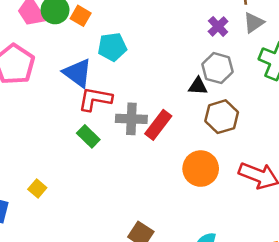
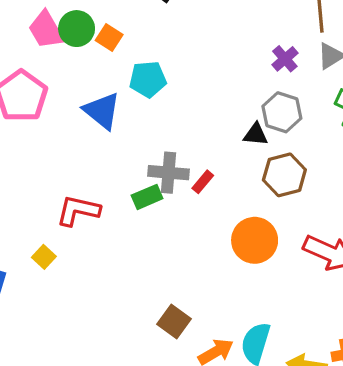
red L-shape: (95, 99) -> (78, 211), moved
red rectangle: (158, 125) -> (203, 182), size x0.6
green rectangle: (88, 136) -> (147, 197), moved, turned -70

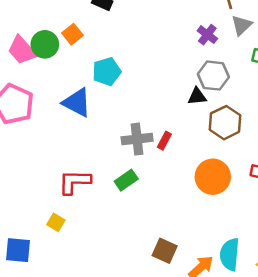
orange square: (109, 38) -> (72, 34), moved, turned 30
green rectangle: (147, 197) -> (126, 180), moved

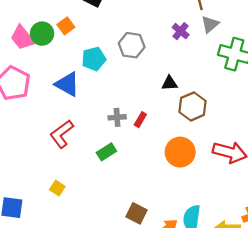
gray hexagon: (213, 76) -> (132, 45), moved
gray cross: (137, 139) -> (117, 117), size x0.7
red L-shape: (74, 182) -> (62, 134), moved, turned -40
yellow square: (56, 222) -> (57, 188), moved

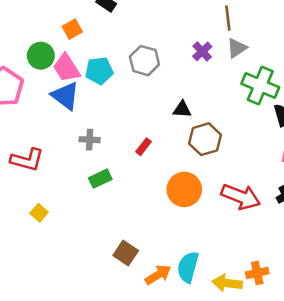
green circle: (42, 34) -> (41, 56), moved
pink trapezoid: (22, 38) -> (66, 68), moved
gray cross: (117, 117) -> (90, 140), moved
red L-shape: (62, 134) -> (27, 160), moved, turned -136

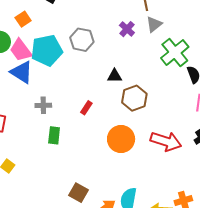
cyan pentagon: (99, 71) -> (47, 50), size x1.4
green cross: (260, 85) -> (175, 52), turned 32
green rectangle: (100, 179) -> (54, 135), turned -54

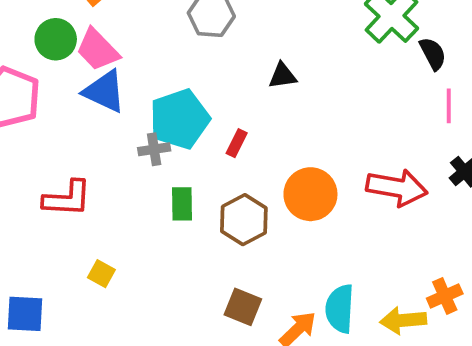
cyan pentagon: (47, 50) -> (179, 119), moved
brown hexagon: (134, 98) -> (244, 220), moved

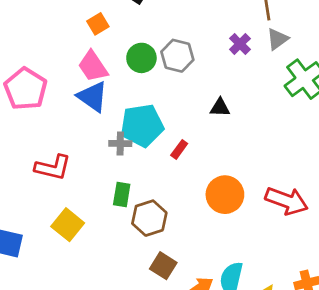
green circle: (56, 39) -> (141, 58), moved
green rectangle: (182, 204) -> (122, 195), moved
brown hexagon: (244, 220) -> (149, 218), moved
yellow square: (101, 274) -> (68, 225), size x1.6

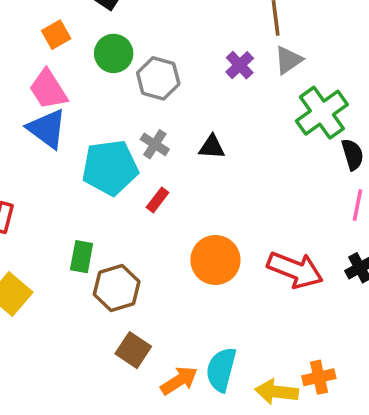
green circle: (141, 58) -> (114, 53), moved
gray cross: (120, 144) -> (155, 144), moved, turned 30

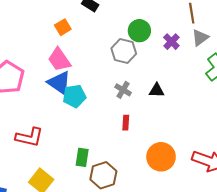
green circle: (114, 53) -> (139, 31), moved
cyan pentagon: (110, 168) -> (74, 96), moved, size x0.7
red rectangle: (158, 200) -> (126, 123), turned -32

